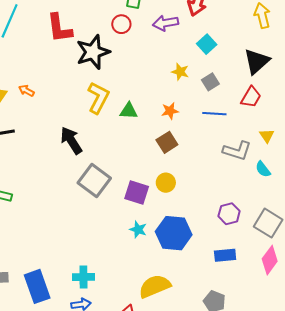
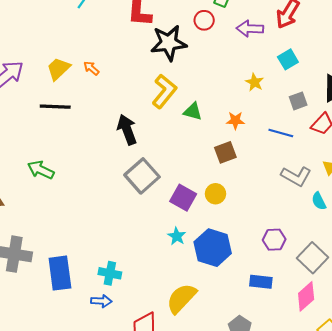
gray square: (210, 82) -> (298, 101), moved
yellow semicircle: (155, 286) -> (181, 298), turned -36

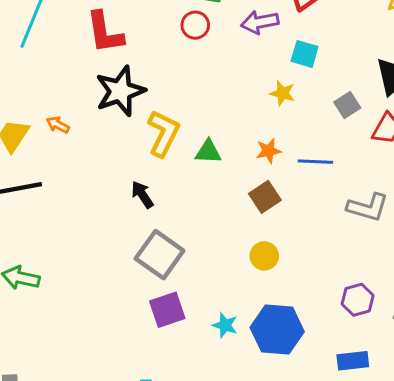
black star: (169, 43) -> (120, 91), moved
cyan square: (288, 59) -> (305, 54), moved, turned -30
black arrow: (127, 130) -> (142, 195), moved, size x0.7
blue line: (281, 133) -> (315, 162), moved
purple square: (183, 198) -> (167, 310), moved, turned -35

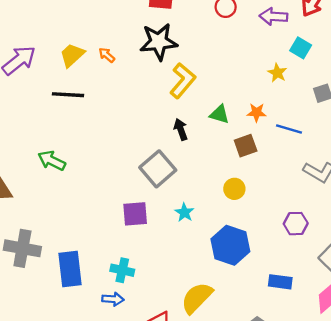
green triangle: (208, 152) -> (219, 114), moved
black arrow: (142, 195) -> (181, 129), moved
purple hexagon: (358, 300) -> (296, 224), moved
purple square: (167, 310) -> (135, 214), moved
cyan star: (225, 325) -> (184, 212), moved

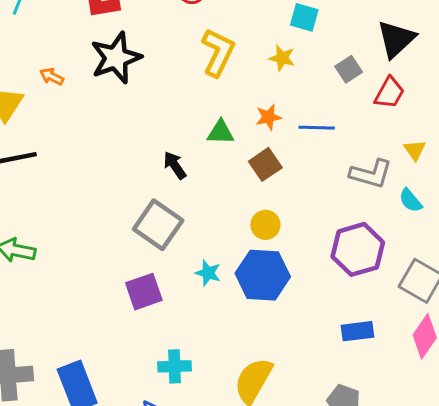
orange arrow: (107, 55) -> (52, 76), moved
yellow L-shape: (183, 81) -> (218, 52), moved
purple hexagon: (296, 224) -> (358, 249), size x1.6
blue hexagon: (230, 245) -> (263, 275), moved
cyan cross: (122, 270) -> (174, 366), moved

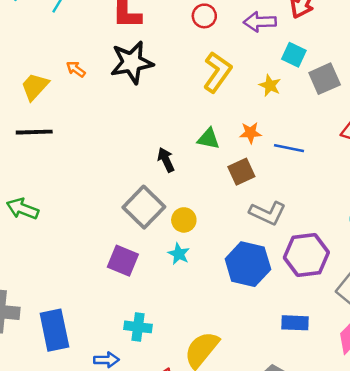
gray square: (349, 69) -> (325, 79), moved, size x1.4
gray L-shape: (371, 174) -> (268, 213), moved
yellow circle: (265, 225) -> (184, 220), moved
blue hexagon: (263, 275) -> (248, 264), moved
purple square: (144, 292) -> (123, 261), turned 32

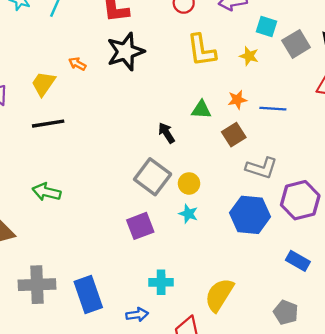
yellow L-shape: (217, 72) -> (201, 50), turned 144
purple square: (123, 261) -> (140, 226), turned -36
blue rectangle: (295, 323) -> (298, 261), turned 35

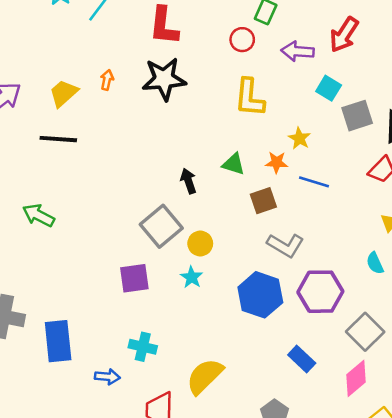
yellow star: (249, 56) -> (299, 138), moved
orange arrow: (77, 64) -> (107, 80), turned 60

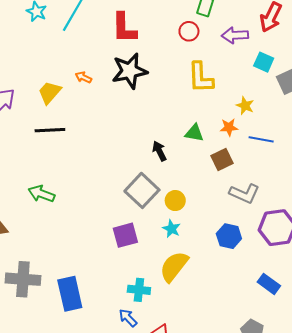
orange arrow: (107, 80) -> (83, 77), turned -70
blue hexagon: (260, 295) -> (229, 236), size x0.7
yellow semicircle: (205, 376) -> (174, 266), moved
blue arrow: (107, 377) -> (128, 318), moved, turned -132

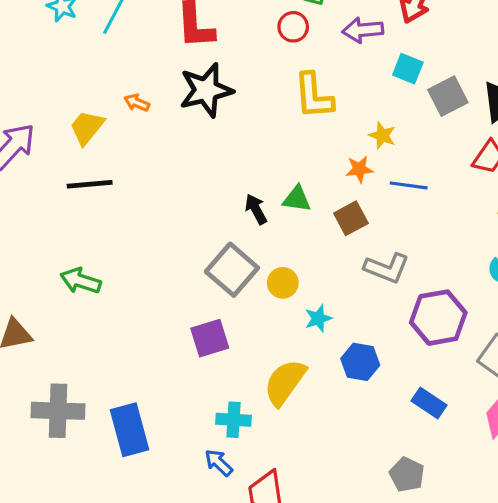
green triangle: (194, 133) -> (297, 199), moved
cyan star: (172, 229) -> (318, 318), moved, turned 30
blue hexagon: (229, 236) -> (360, 362), moved

